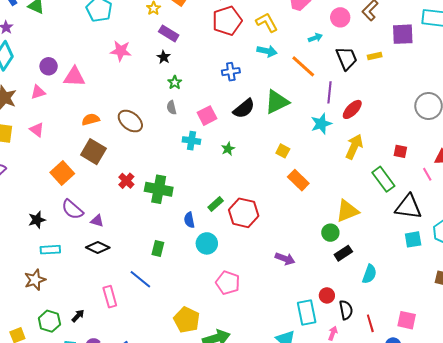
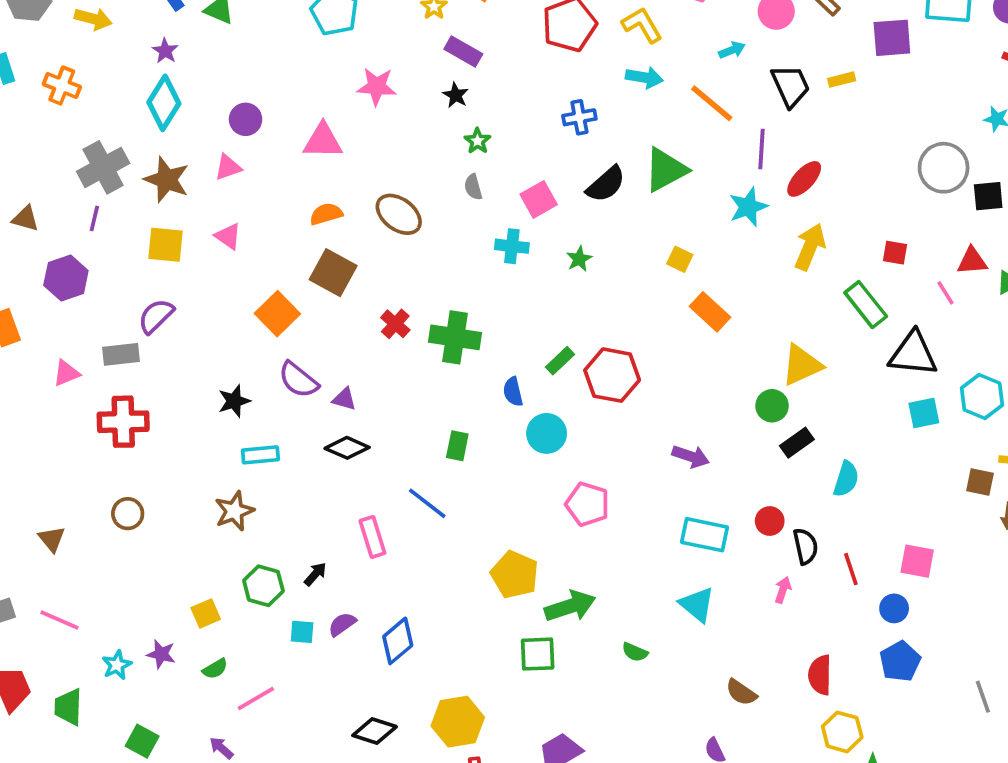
pink triangle: (74, 77) -> (323, 141), moved
cyan rectangle: (307, 312) -> (705, 535), moved, turned -65

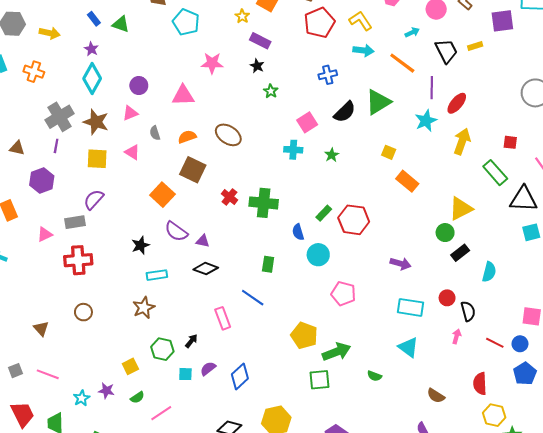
gray semicircle: (473, 187) -> (155, 133), moved
red line: (851, 569) -> (495, 343), moved, turned -42

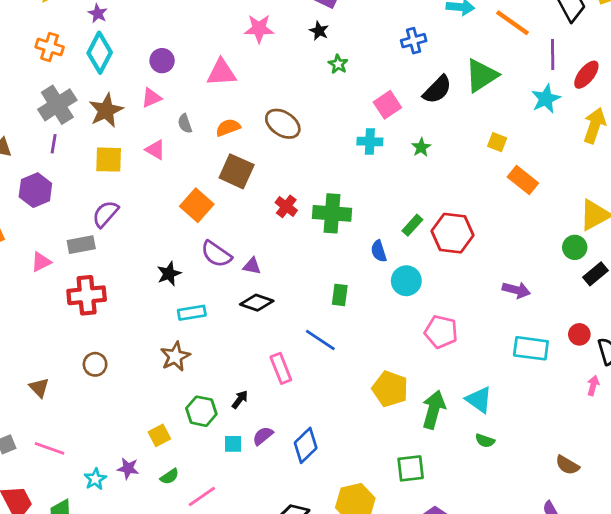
orange cross: (34, 72) -> (50, 47), moved
brown star: (96, 122) -> (106, 110), turned 30
cyan triangle: (408, 347) -> (479, 400), moved
green arrow: (337, 352) -> (434, 410), turned -52
green square: (320, 380) -> (411, 468), moved

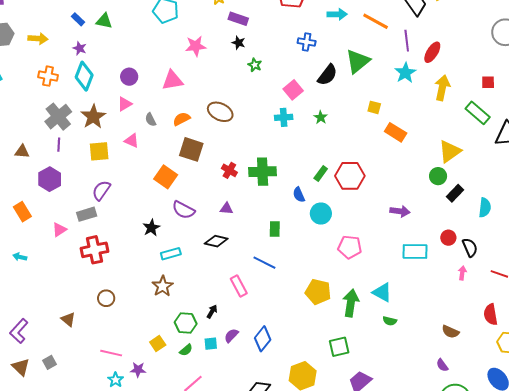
blue cross: (414, 41) -> (307, 42), turned 30
purple triangle: (252, 266) -> (226, 209), moved
pink line: (50, 448) -> (111, 353), moved
green semicircle: (170, 476) -> (186, 350), moved

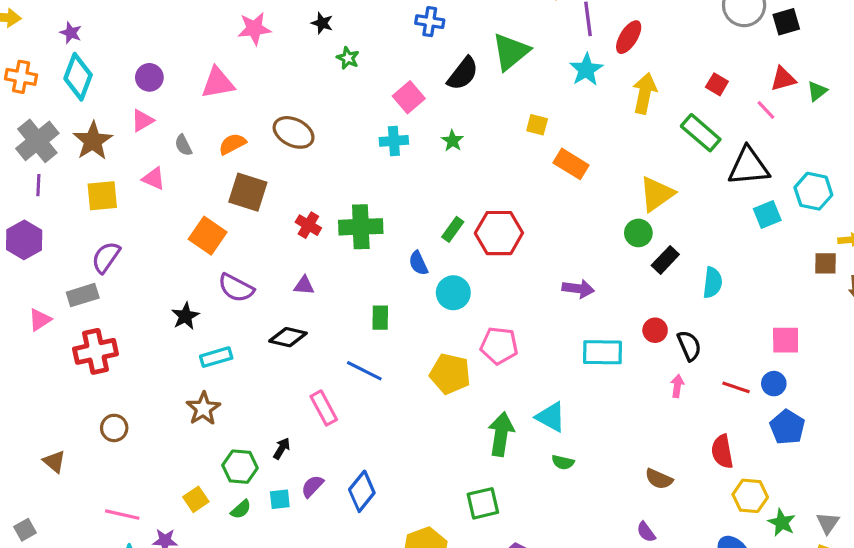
red square: (488, 82) -> (717, 84), turned 32
yellow pentagon: (318, 292) -> (450, 374), moved

